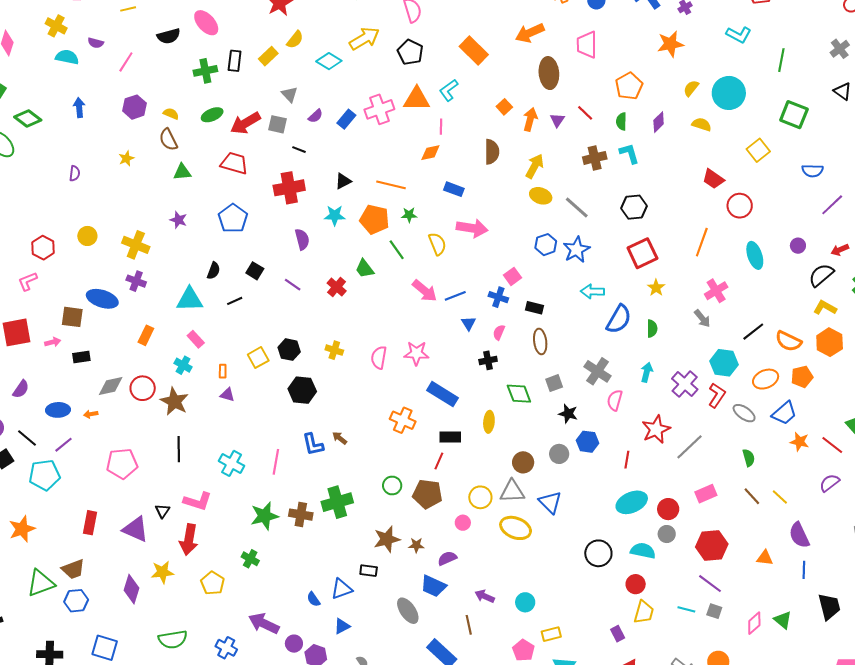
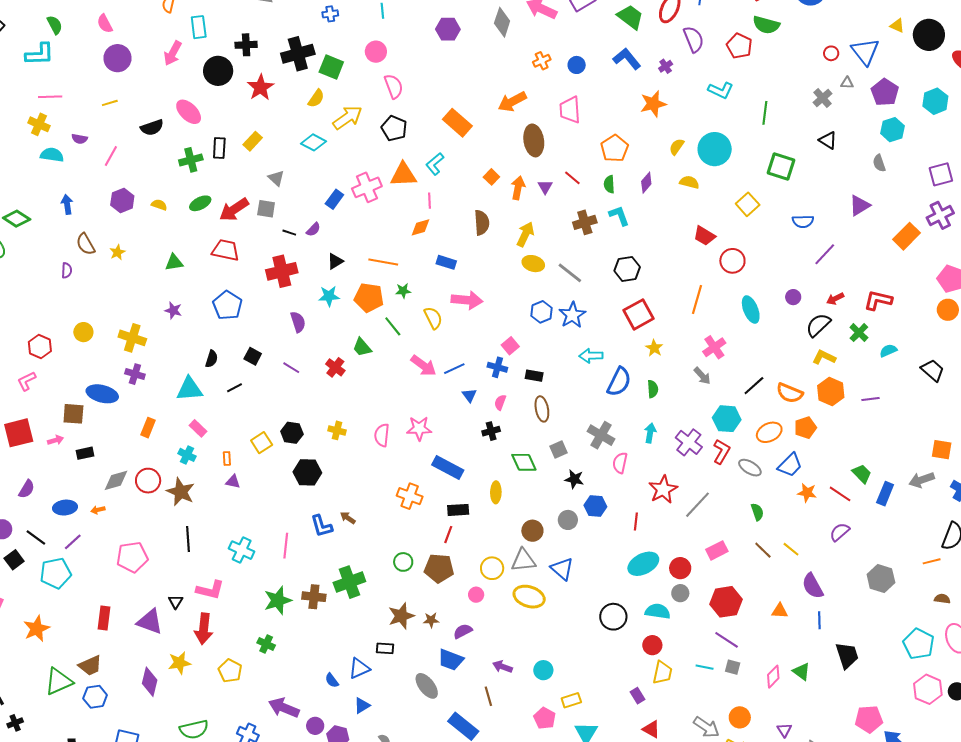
yellow semicircle: (295, 40) -> (316, 98), moved
purple semicircle: (315, 116) -> (313, 229), moved
brown semicircle: (168, 140) -> (86, 244), moved

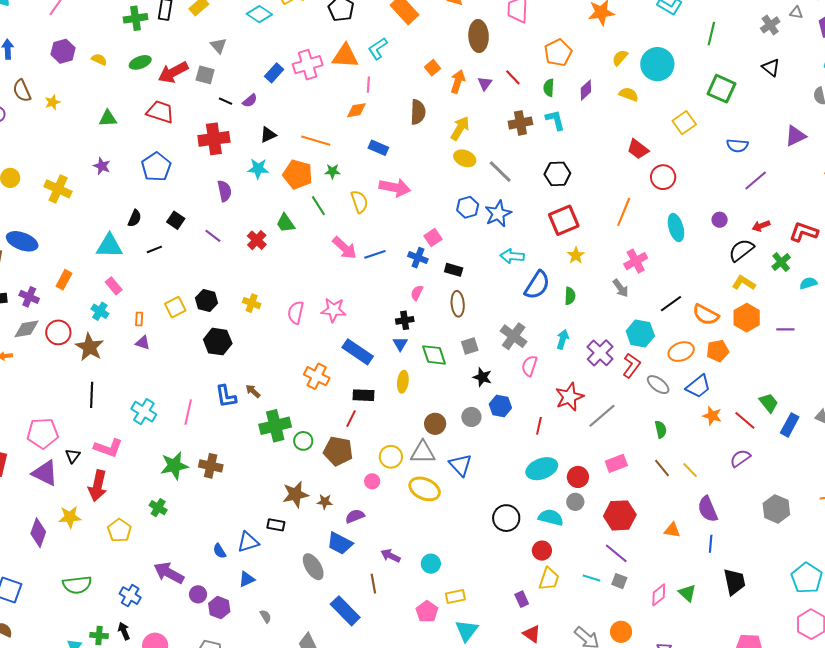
purple cross: (135, 374) -> (29, 297), moved
blue triangle: (469, 395) -> (400, 344), moved
pink pentagon: (132, 557) -> (43, 433), moved
green cross: (349, 582) -> (275, 426), moved

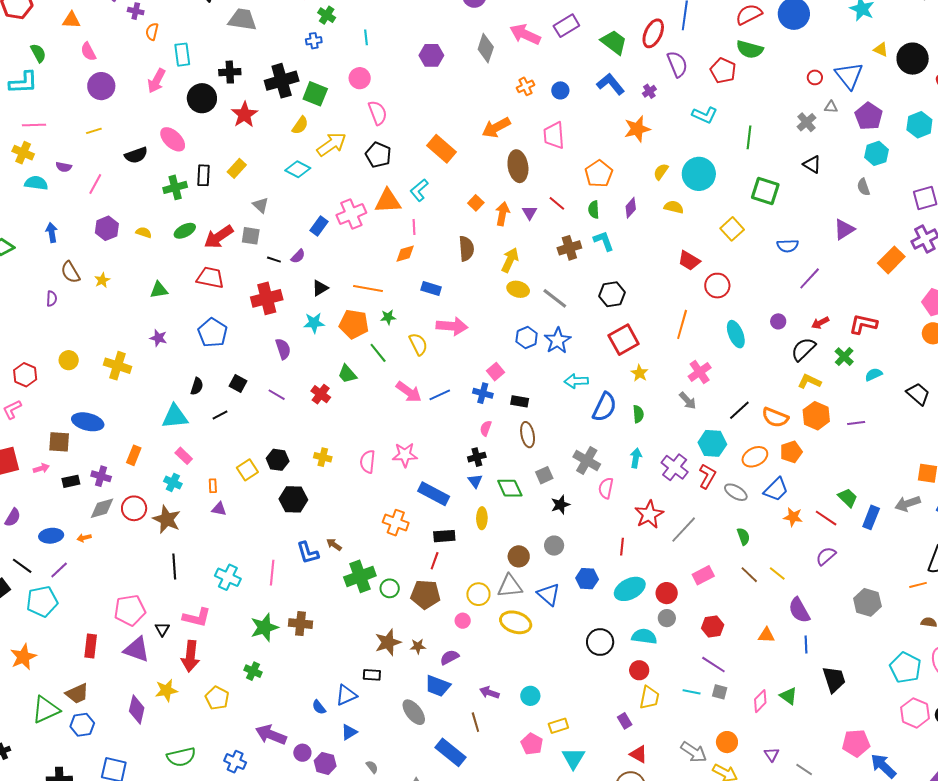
black star: (482, 377) -> (560, 505), turned -30
blue hexagon: (500, 406) -> (587, 579), moved
red hexagon: (620, 515) -> (713, 627), size x0.7

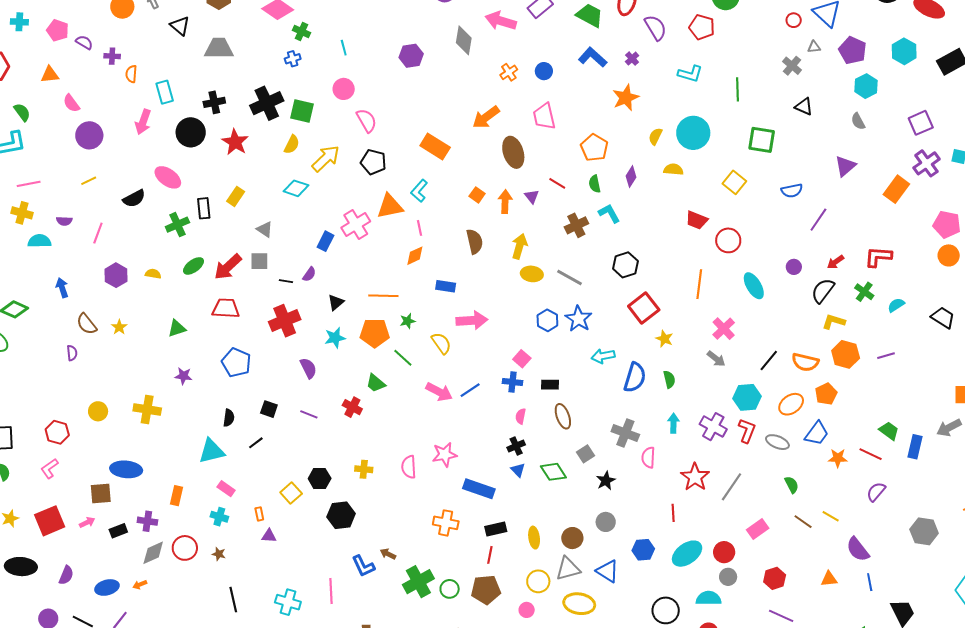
yellow ellipse: (482, 518) -> (534, 538), moved
brown star: (167, 519) -> (219, 554), size x0.5

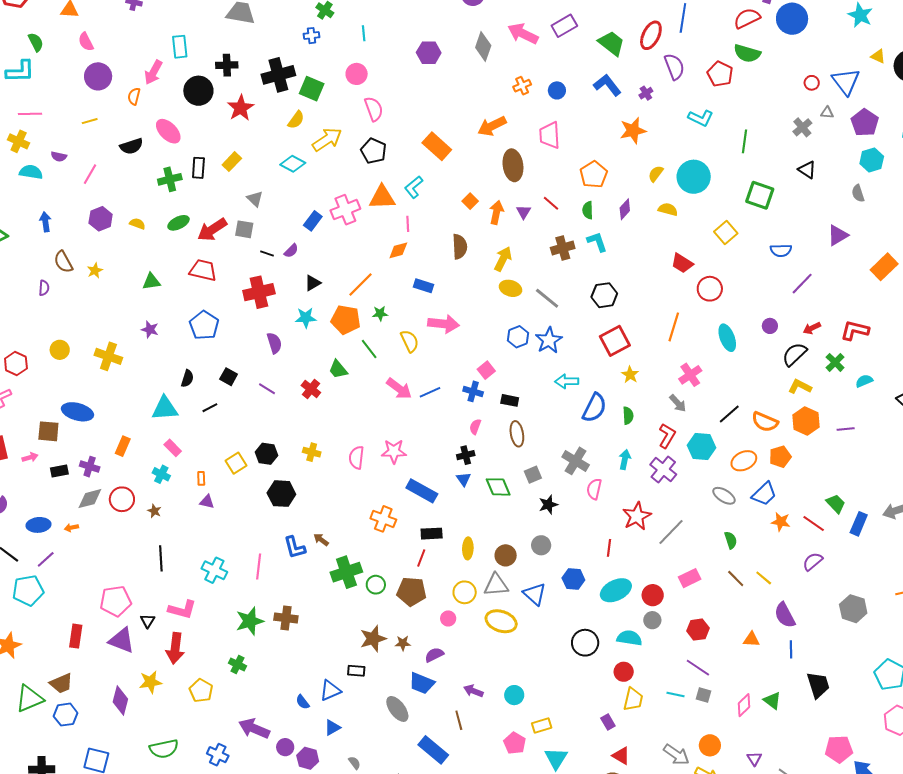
orange semicircle: (131, 74) -> (134, 96), moved
orange line: (383, 296) -> (361, 284), turned -56
red L-shape: (747, 431) -> (667, 436), moved

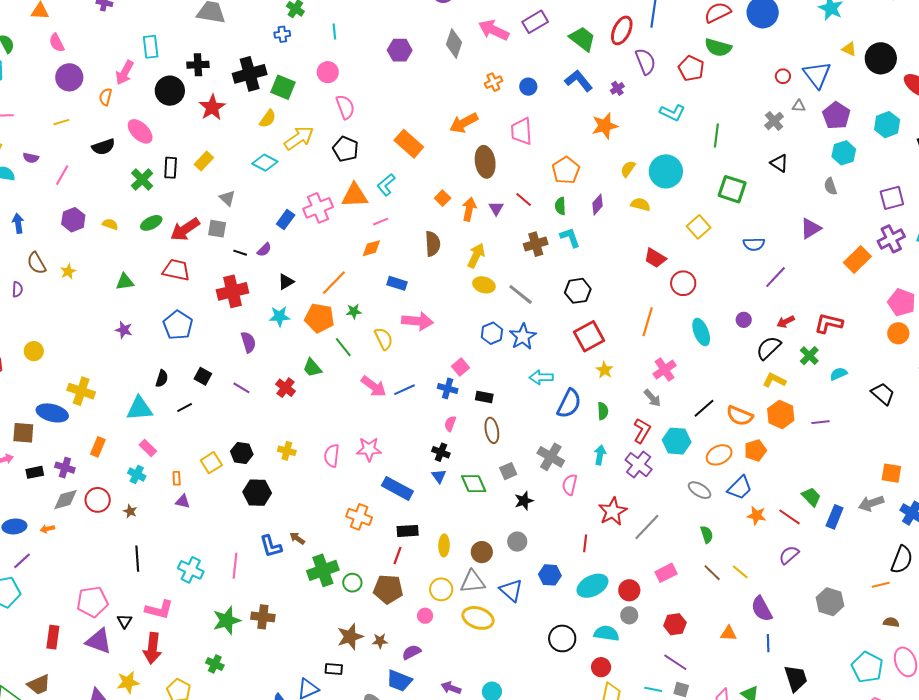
green cross: (170, 179) -> (142, 179), turned -30
pink line: (408, 224) -> (381, 222), turned 70
yellow cross: (108, 356) -> (81, 391), moved
black cross: (466, 455) -> (441, 452), turned 36

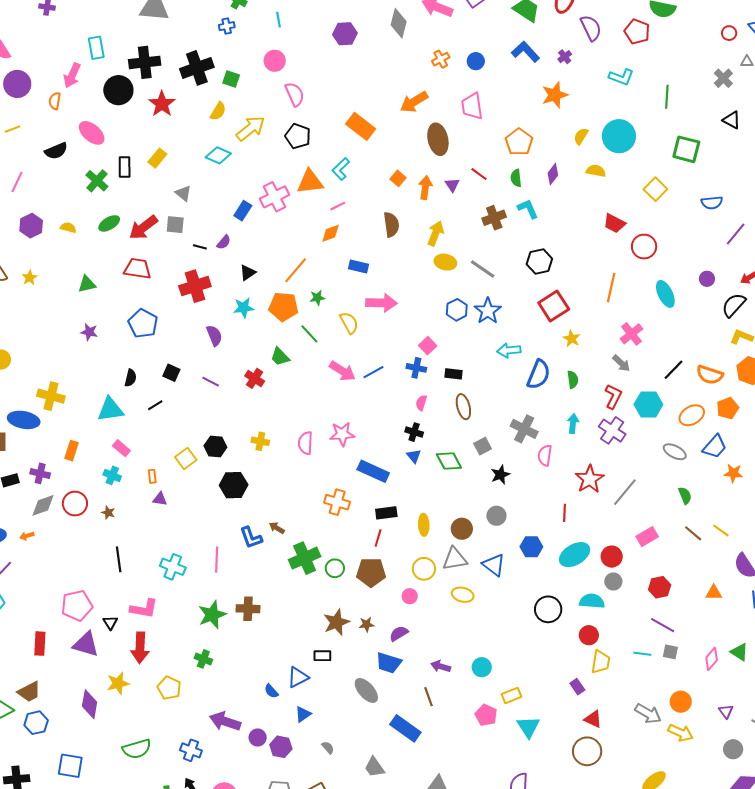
black cross: (198, 65) -> (145, 62), size x1.4
green square: (283, 87) -> (231, 79), size x0.7
yellow ellipse: (478, 618) -> (463, 595), size x0.7

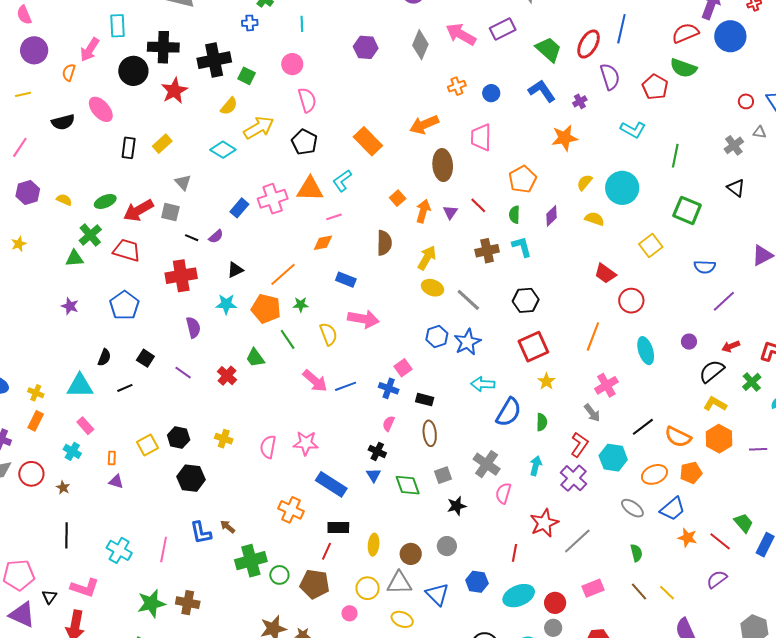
green cross: (97, 181) -> (90, 235), moved
yellow cross: (51, 396) -> (36, 393), moved, size x0.6

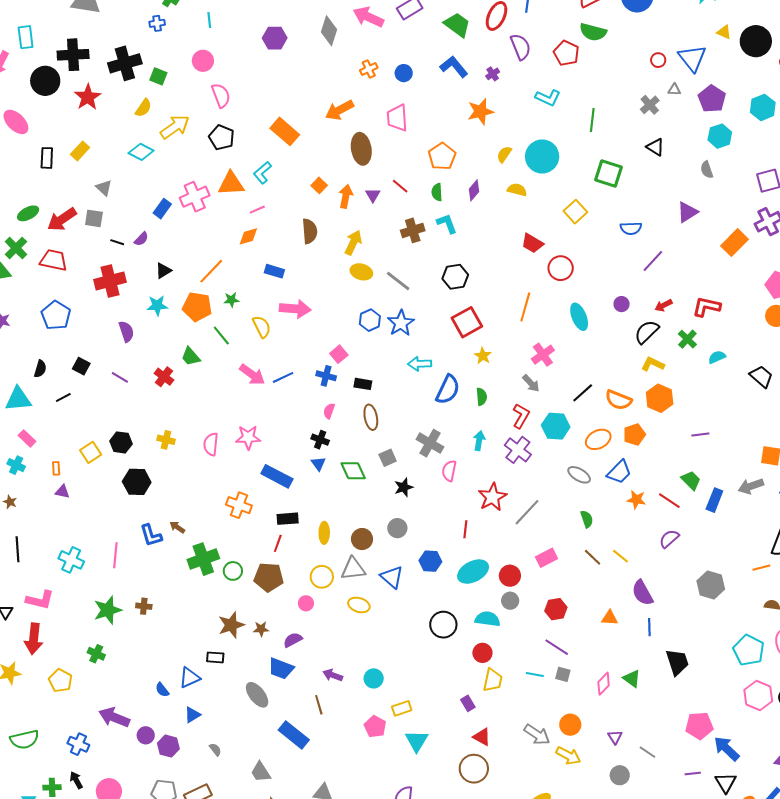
purple line: (758, 449) -> (700, 435), moved
brown cross: (188, 603) -> (144, 606), size x0.7

